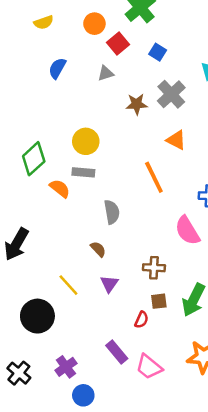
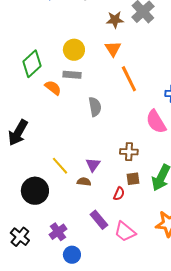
orange triangle: (176, 140) -> (113, 49), moved, turned 30
brown semicircle: (98, 249) -> (84, 182), moved, turned -40

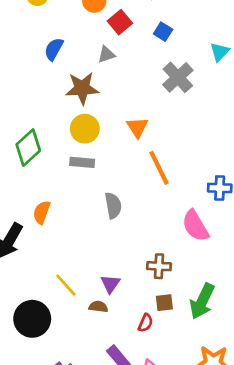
brown star: (115, 20) -> (82, 88), moved, size x1.4
orange semicircle: (53, 88) -> (42, 212), moved, turned -108

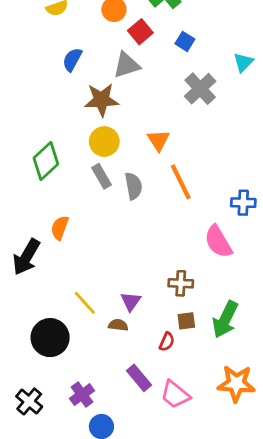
gray triangle: (106, 55) -> (126, 65), size x1.5
gray rectangle: (82, 162) -> (101, 176), turned 55
gray semicircle: (113, 206) -> (133, 186), moved

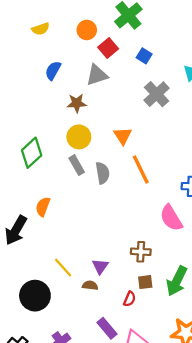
brown star: (101, 100) -> (77, 103), size x0.7

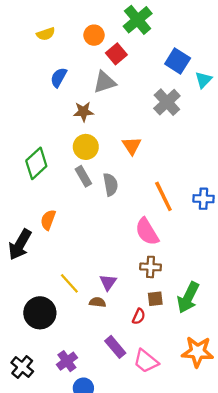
blue square: (144, 56) -> (178, 61), moved, size x1.5
orange line: (141, 170) -> (163, 196), moved
pink semicircle: (171, 218) -> (147, 232), moved

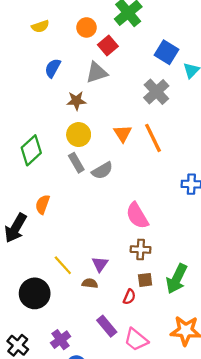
gray semicircle: (110, 185) -> (102, 171), turned 70
orange line: (163, 196) -> (153, 138), moved

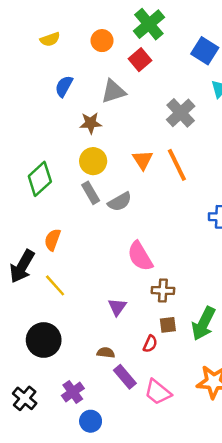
red square: (108, 46) -> (140, 60), moved
blue square: (167, 52) -> (205, 51), moved
pink semicircle: (137, 216) -> (140, 256), moved
yellow line: (63, 265) -> (55, 285), moved
brown semicircle: (90, 283) -> (106, 353), moved

